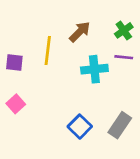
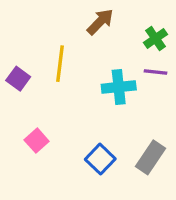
brown arrow: (80, 32) -> (100, 22), moved
purple square: (14, 62) -> (18, 79), turned 30
pink square: (16, 104) -> (37, 141), moved

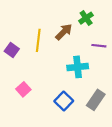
brown arrow: (100, 22) -> (64, 32), moved
green cross: (155, 38) -> (86, 18), moved
cyan cross: (119, 87) -> (78, 67), moved

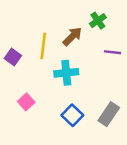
cyan cross: (78, 67) -> (66, 73), moved

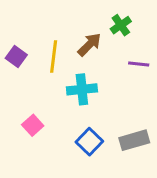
purple square: (13, 57) -> (16, 56), moved
gray rectangle: (109, 114) -> (134, 140), turned 40

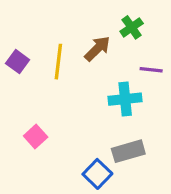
cyan cross: (82, 89) -> (125, 99), moved
gray rectangle: (134, 140) -> (128, 151), moved
blue square: (89, 142) -> (97, 174), moved

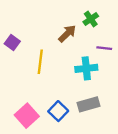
yellow line: (58, 62) -> (40, 62), moved
pink square: (36, 136) -> (27, 116), moved, size x1.5
blue square: (97, 174) -> (58, 111), moved

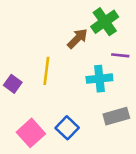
green cross: (91, 19) -> (105, 22), size x1.5
purple square: (12, 43) -> (13, 84), moved
gray rectangle: (89, 104) -> (116, 116), moved

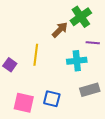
blue square: (67, 128) -> (52, 99), turned -30
pink square: (31, 133) -> (24, 103), turned -35

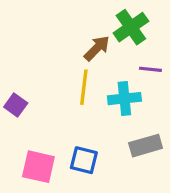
yellow line: (36, 55) -> (84, 87), moved

